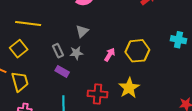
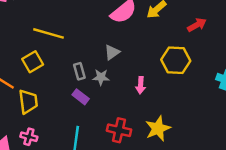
yellow hexagon: (137, 51) -> (176, 60), moved
pink arrow: (110, 55) -> (141, 85), turned 144

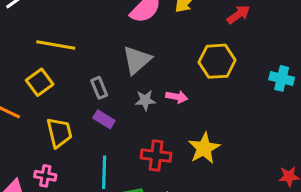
gray triangle: (112, 52) -> (137, 60), size x1.5
gray star: (101, 77) -> (145, 100), moved
pink arrow: (141, 85) -> (177, 97), turned -77
yellow trapezoid: (28, 102) -> (59, 133), moved

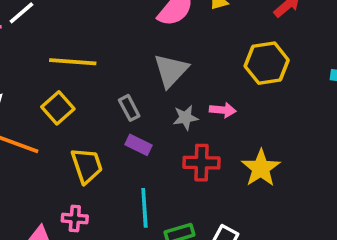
red cross: (156, 156) -> (201, 163), moved

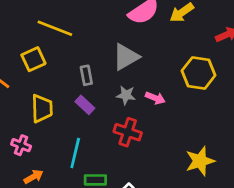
yellow star: (261, 168) -> (200, 161), moved

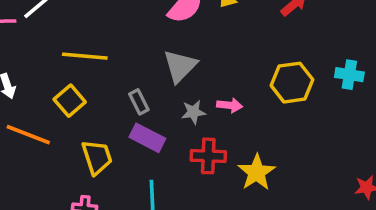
yellow hexagon: (199, 73) -> (292, 83), moved
purple rectangle: (85, 105) -> (147, 138), size x1.4
yellow star: (200, 161) -> (257, 172), moved

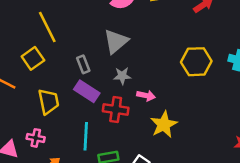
yellow line: (85, 56) -> (47, 27), turned 52
pink arrow: (230, 105) -> (146, 96), moved
red cross: (208, 156) -> (116, 109), moved

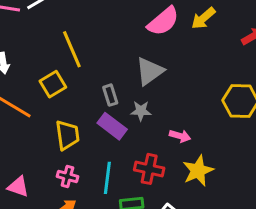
gray star: (122, 76) -> (141, 111), moved
red cross: (116, 109) -> (149, 169), moved
pink cross: (36, 138) -> (67, 176), moved

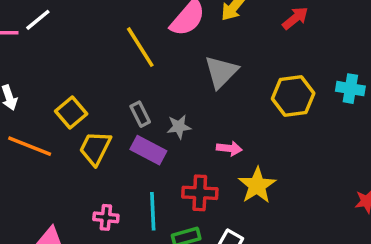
yellow line: (72, 49) -> (140, 47), moved
gray triangle: (150, 71) -> (221, 72), moved
yellow trapezoid: (67, 135) -> (95, 148), moved, turned -136

